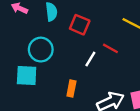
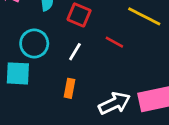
white line: (90, 59) -> (75, 52), moved

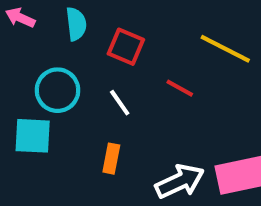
white line: (75, 52) -> (120, 103), turned -66

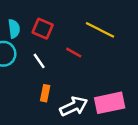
cyan semicircle: (76, 24) -> (14, 29), moved
orange rectangle: (111, 159) -> (45, 93), moved

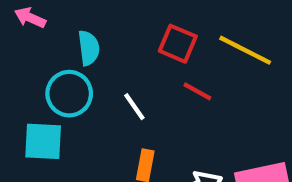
red square: (43, 29) -> (178, 44), moved

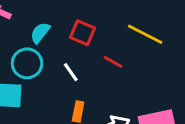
red square: (178, 44) -> (82, 33), moved
cyan semicircle: (89, 48) -> (40, 33), turned -135

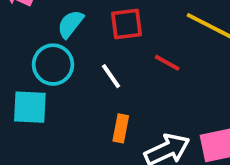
red square: (82, 33) -> (126, 24), turned -30

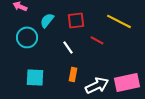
cyan circle: (53, 65) -> (27, 37), moved
cyan square: (30, 107) -> (35, 77), moved

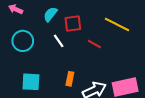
cyan semicircle: (47, 20) -> (50, 14), moved
white line: (68, 47) -> (59, 41), moved

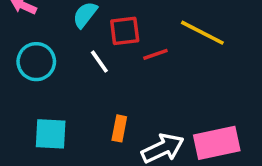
red line: (94, 44) -> (155, 54), moved, turned -48

